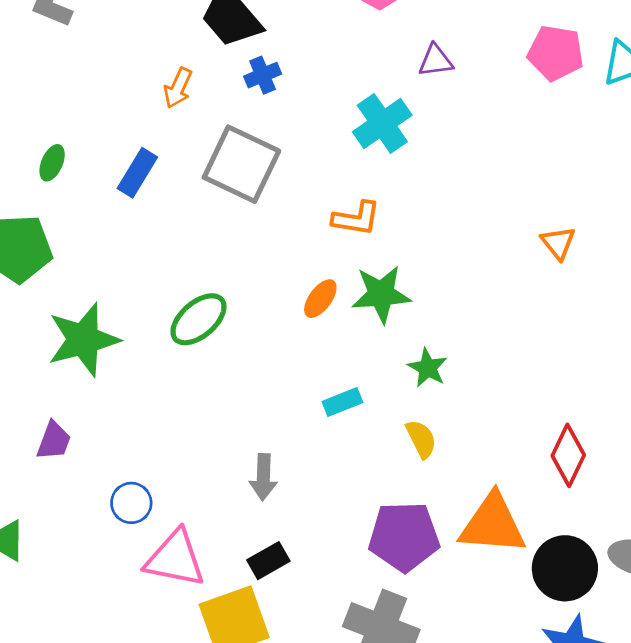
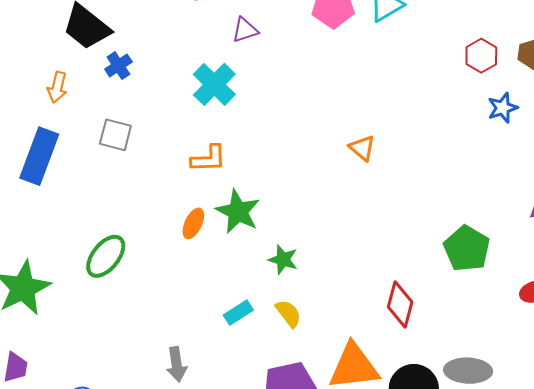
gray square: (241, 164) -> (115, 135), size x0.6
blue rectangle: (137, 173) -> (39, 156), size x1.5
green star: (381, 294) -> (238, 211), turned -30
cyan rectangle: (342, 402) -> (238, 313), moved

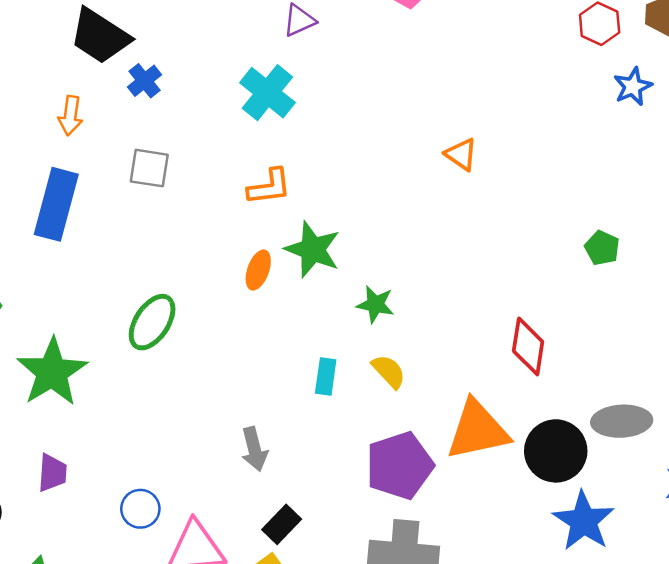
green pentagon: (467, 249) -> (602, 248), moved, size x0.6
cyan rectangle: (238, 313) -> (326, 377), turned -44

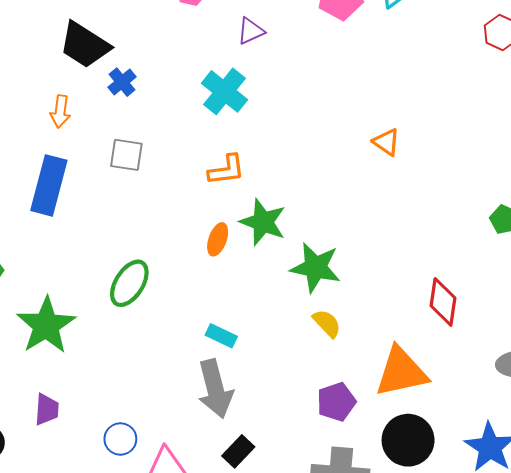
green star: (375, 304) -> (315, 267), size x1.6
cyan rectangle: (326, 377) -> (221, 336), moved, turned -72
gray arrow: (254, 449) -> (215, 389), size x1.6
black circle: (556, 451) -> (408, 440), moved
purple pentagon: (400, 466) -> (336, 402), size x0.7

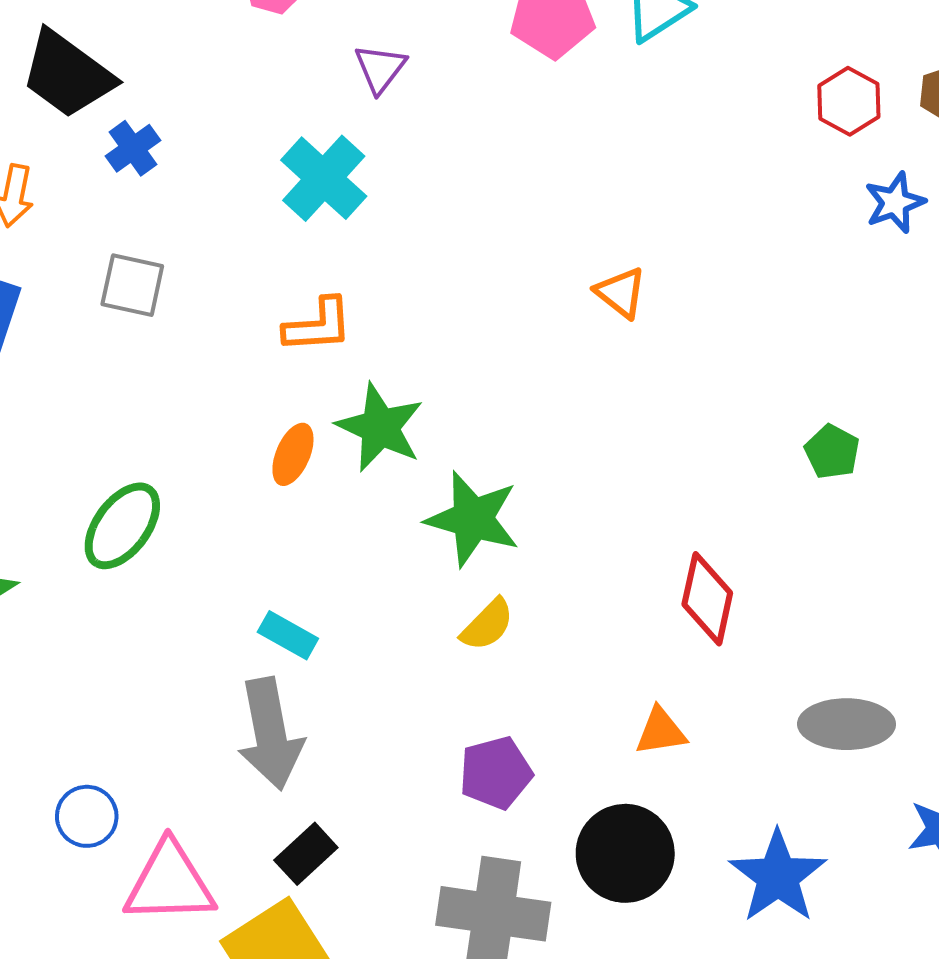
purple triangle: (251, 31) -> (380, 68), turned -32
yellow semicircle: (327, 323) -> (487, 625), turned 84
orange triangle: (401, 372) -> (661, 731), moved, size x0.5

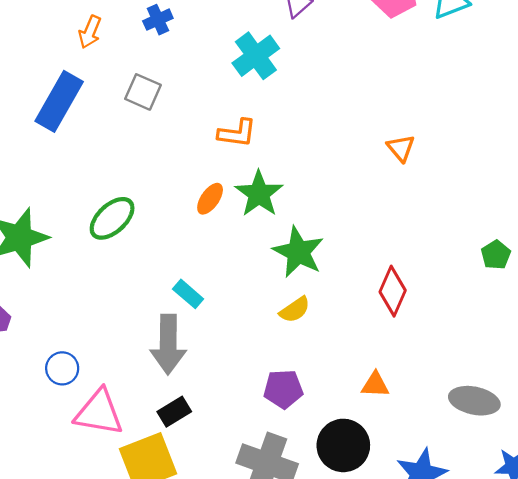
red diamond: (707, 599) -> (393, 291), moved

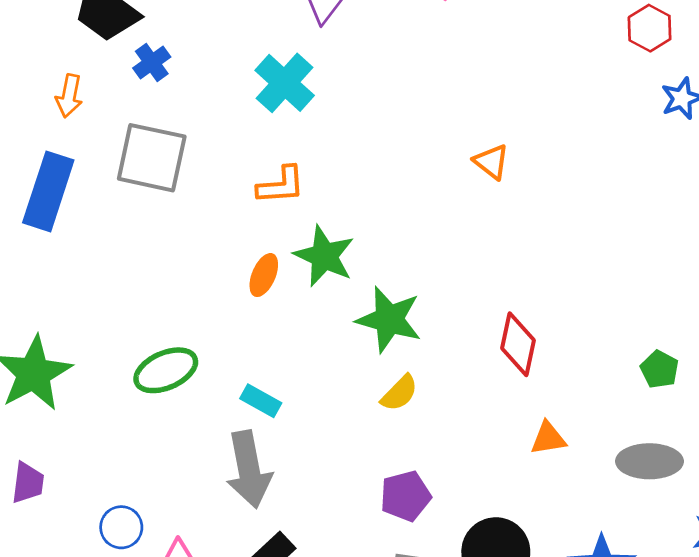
gray square: (143, 92) -> (152, 158), size x1.6
green ellipse: (112, 218) -> (166, 370), moved, turned 30
green pentagon: (496, 255) -> (660, 369), moved
orange triangle: (375, 385) -> (548, 438), moved

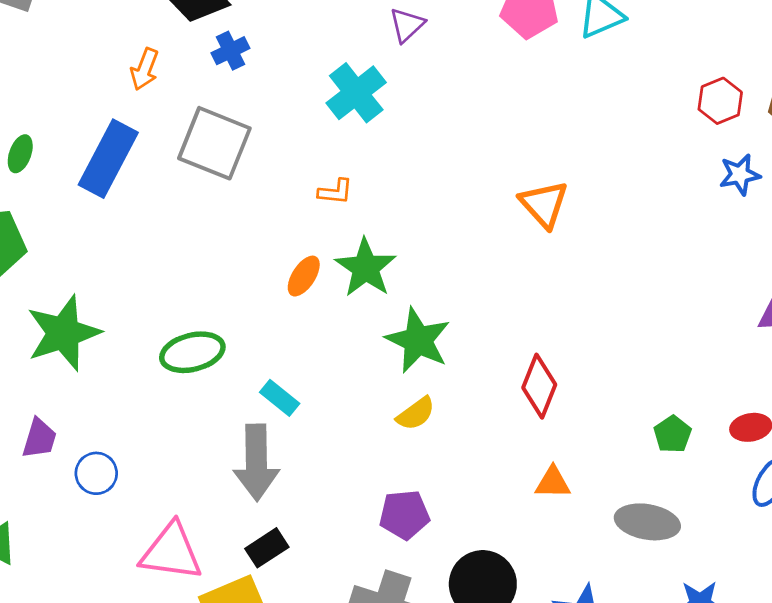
orange triangle: (491, 162) -> (544, 204), size x1.4
orange L-shape: (281, 185) -> (335, 192), size x0.7
blue circle: (121, 527) -> (96, 473), moved

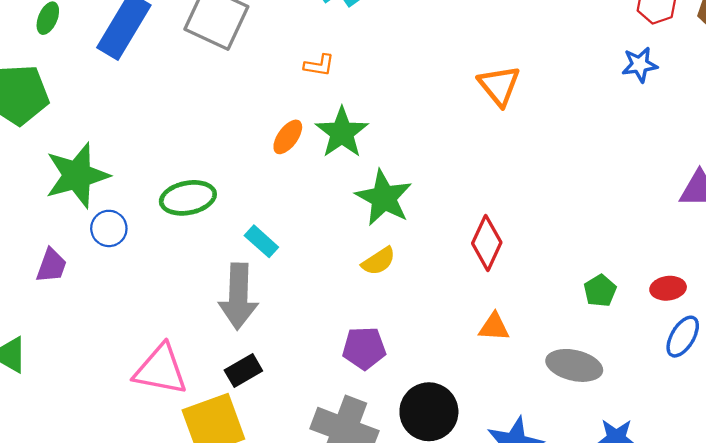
blue star: (740, 175) -> (640, 65), moved
blue circle: (96, 473) -> (109, 228), moved

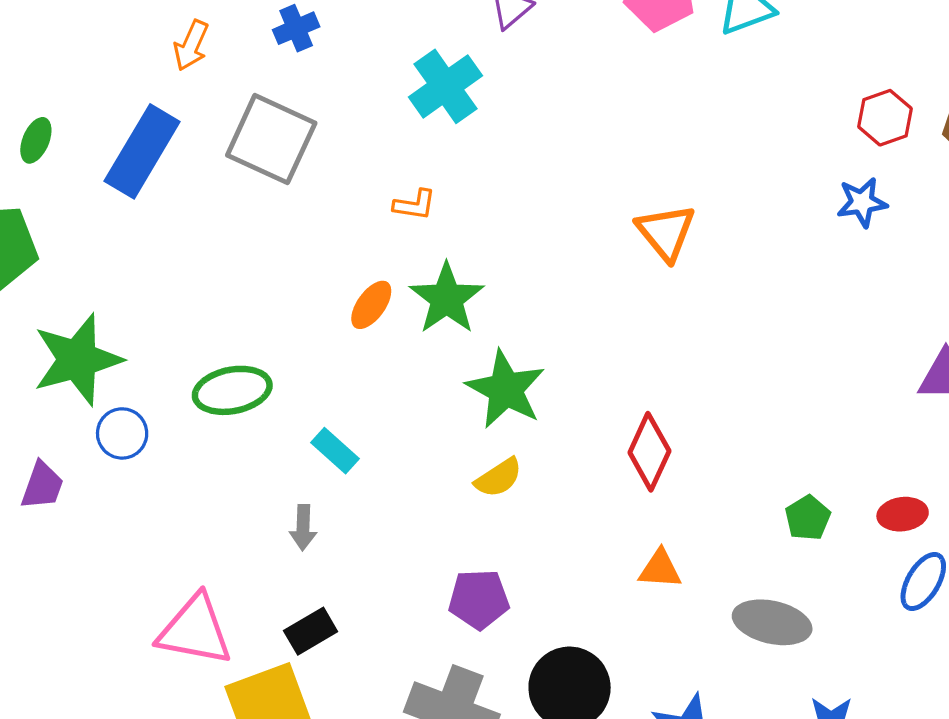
gray arrow: (238, 296) -> (303, 527), size x0.5

